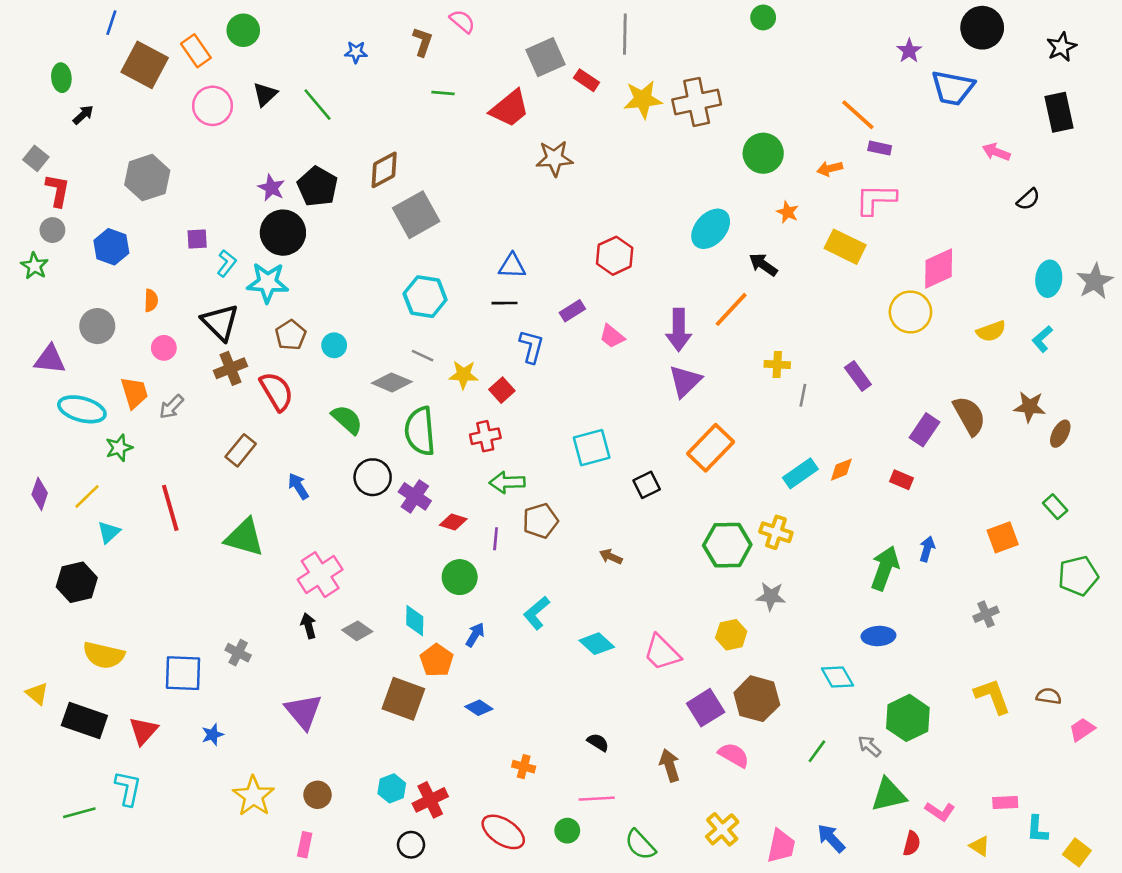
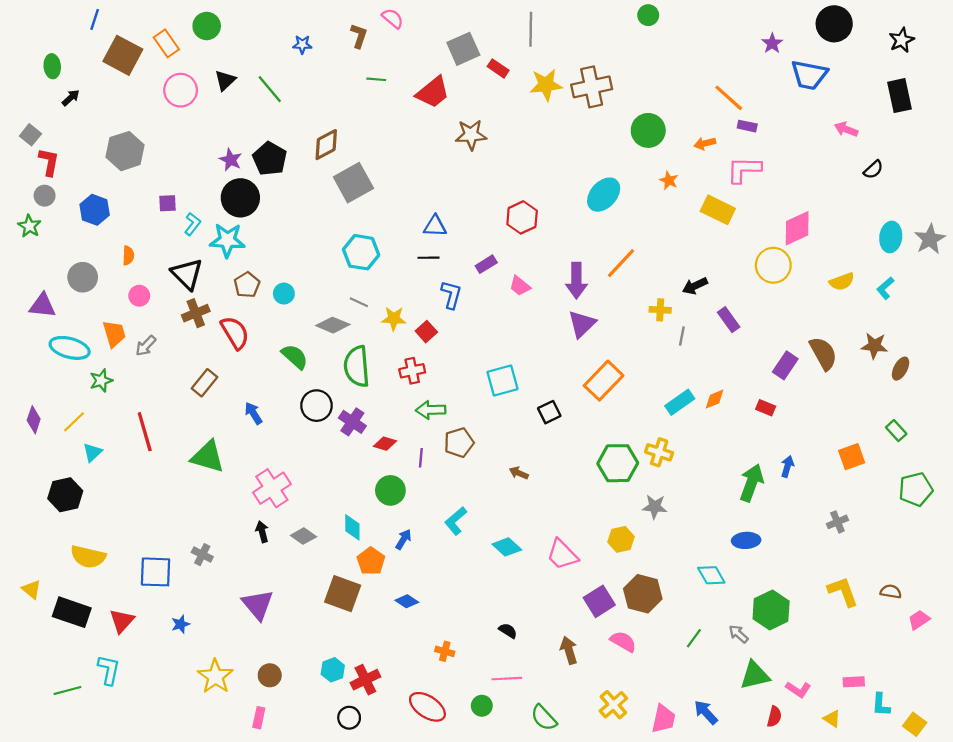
black arrow: (763, 265) -> (695, 286), moved, turned -60

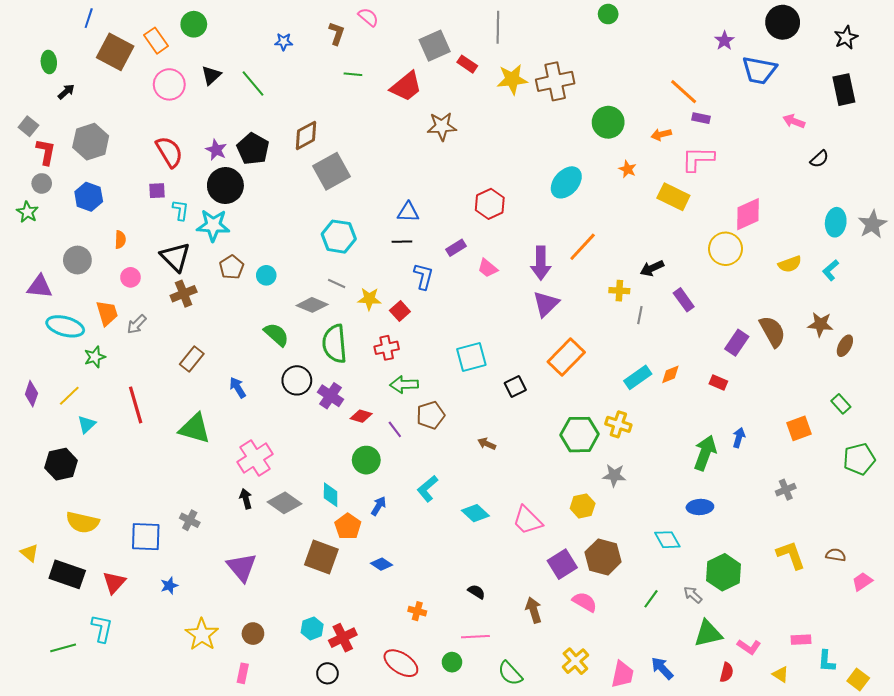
gray hexagon: (125, 151) -> (91, 142), moved
cyan L-shape: (192, 224) -> (180, 210), turned -30
red semicircle: (235, 333) -> (169, 152), moved
purple line: (421, 458) -> (395, 429), turned -42
gray diamond: (303, 536) -> (285, 503), size x1.4

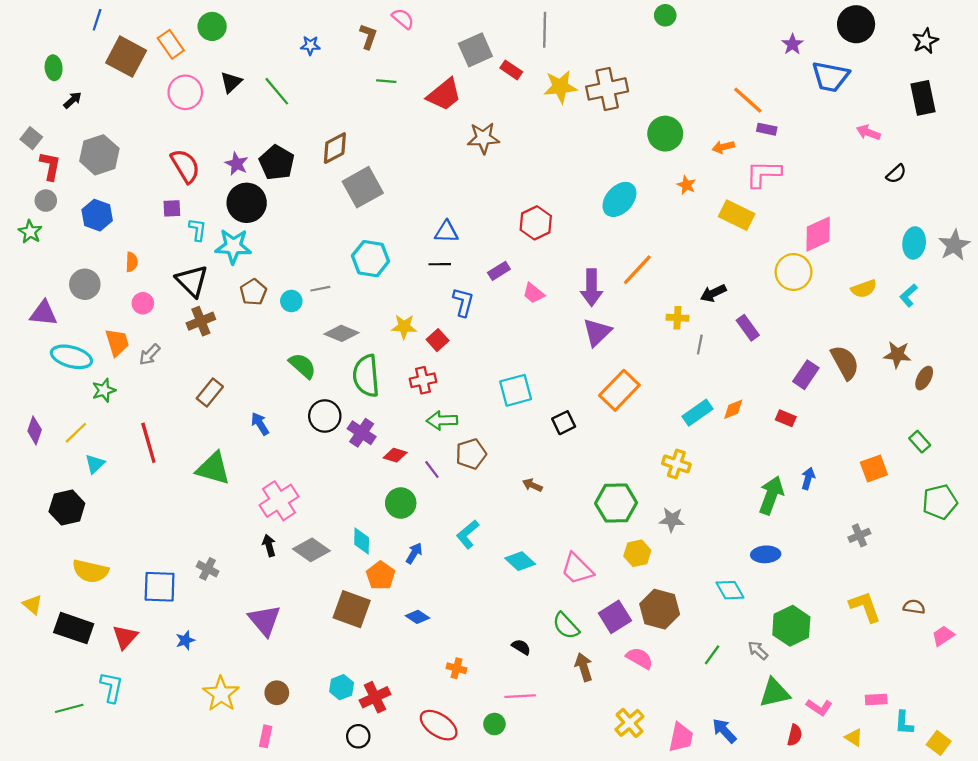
gray line: (337, 283) -> (320, 289), moved, turned -36
green hexagon: (580, 435) -> (616, 503), moved
green semicircle: (510, 673) -> (566, 626), moved

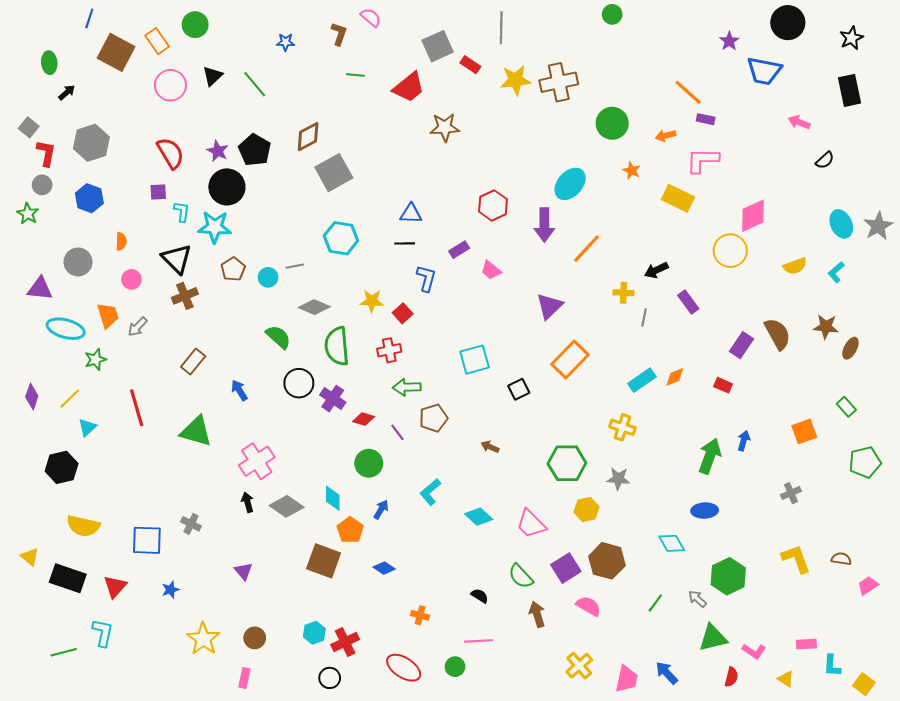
cyan ellipse: (914, 243) -> (841, 224), turned -32
purple arrow: (592, 288) -> (544, 225), moved
purple triangle: (265, 620) -> (243, 571), size x0.6

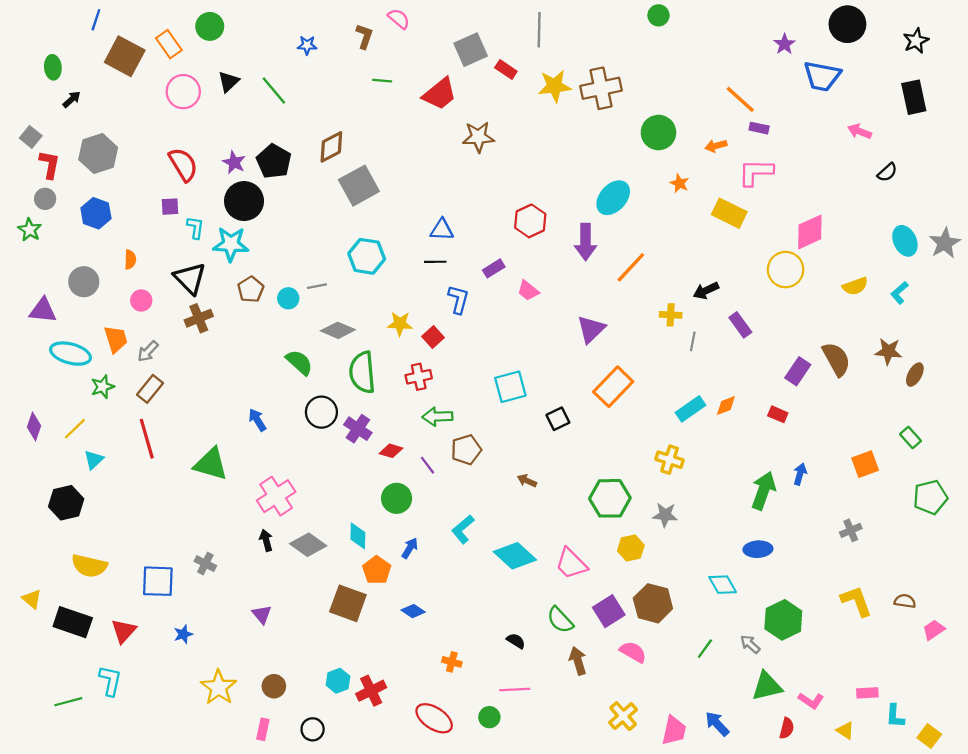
brown rectangle: (193, 362) -> (150, 389), moved
cyan diamond: (479, 517) -> (515, 556), size x1.4
black circle: (330, 678) -> (313, 729), moved

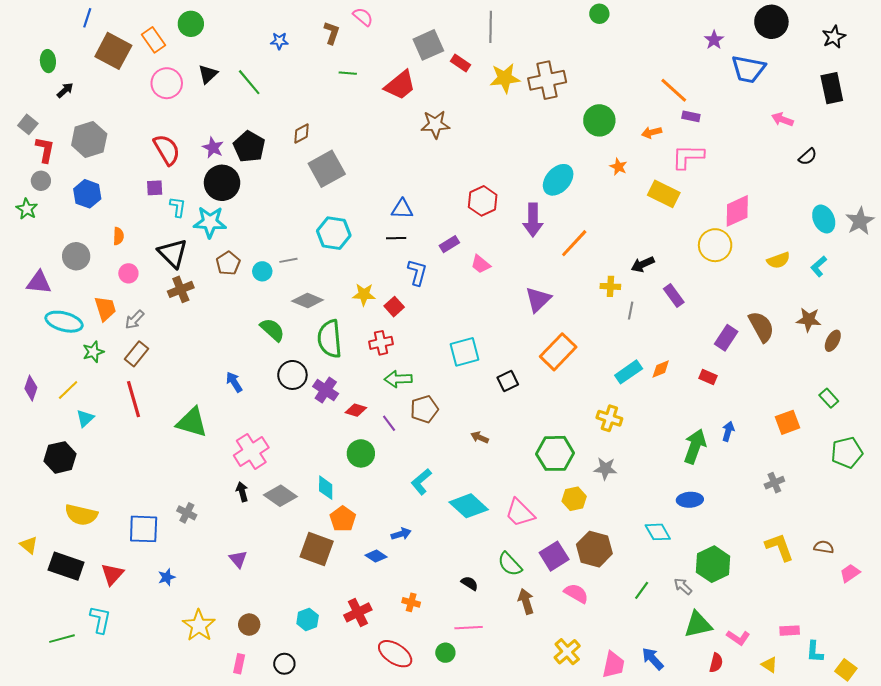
brown diamond: (331, 147) -> (302, 133), size x0.7
blue arrow: (410, 548) -> (401, 534), moved, turned 42
red cross: (371, 691) -> (358, 612), moved

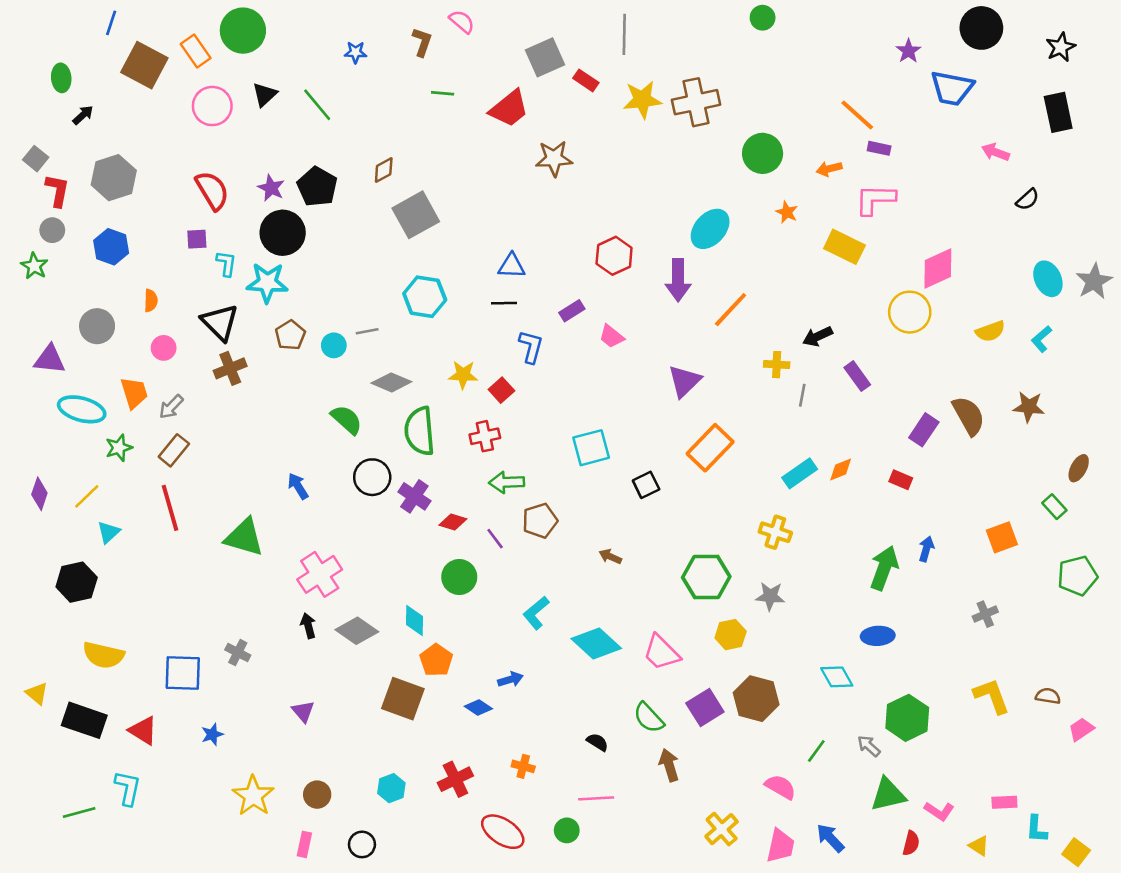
green circle: (191, 24) -> (243, 31), size x1.4
brown ellipse: (833, 341) -> (1079, 468), moved
red triangle: (112, 574) -> (143, 731), turned -40
pink semicircle: (576, 593) -> (780, 787), moved

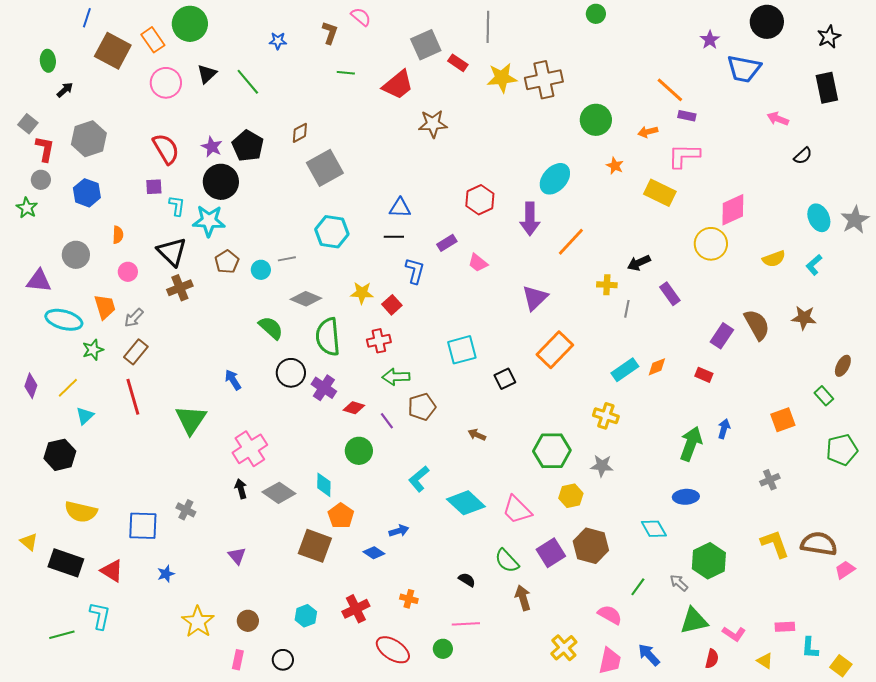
green triangle: (244, 537) -> (191, 420), turned 48
brown semicircle: (1048, 696) -> (819, 544), size x1.8

